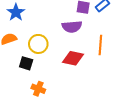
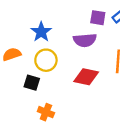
blue star: (16, 12) -> (41, 32), moved

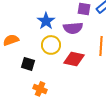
blue star: (41, 32) -> (46, 21), moved
yellow circle: (46, 60) -> (51, 45), moved

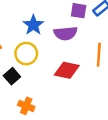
yellow circle: (51, 45) -> (26, 54), moved
black square: (28, 64) -> (12, 76), turned 32

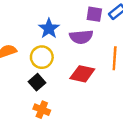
black square: (12, 76) -> (37, 82), moved

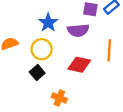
orange cross: (42, 110) -> (59, 98), moved

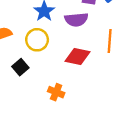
black square: (37, 72) -> (20, 67), moved

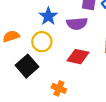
black square: (20, 67) -> (27, 66), size x1.5

